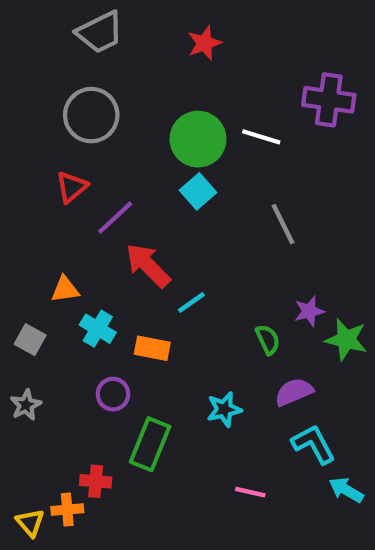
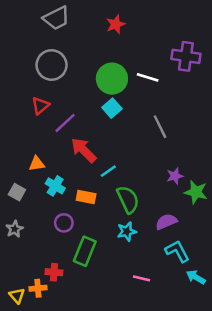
green semicircle: (268, 340) -> (128, 199), moved, size x1.6

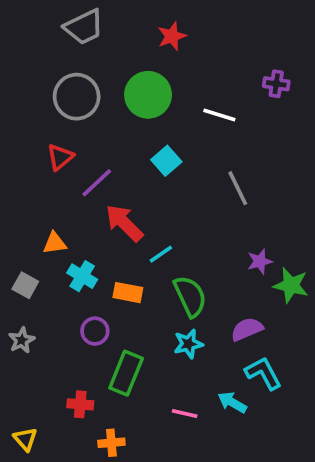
purple cross: (186, 56) -> (276, 84), size x0.6
green circle: (112, 79) -> (148, 95), moved
cyan arrow: (196, 277) -> (232, 402), moved
pink line: (142, 278) -> (185, 413), moved
orange cross: (38, 288) -> (111, 443), moved

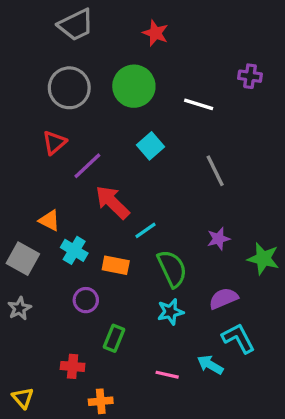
red star: (172, 36) -> (155, 33), turned -30
orange triangle: (55, 243) -> (49, 220), turned 35
purple star: (260, 261) -> (218, 239), moved
gray square: (25, 285) -> (23, 259), size x1.4
green rectangle: (126, 373) -> (114, 338), size x0.7

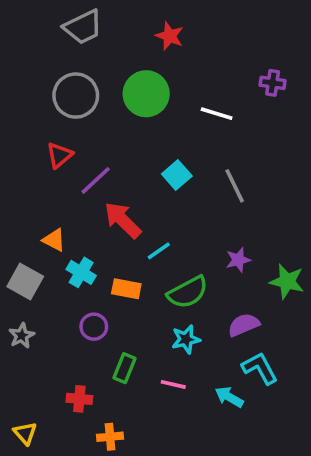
cyan square: (150, 146) -> (177, 175), moved
green semicircle: (172, 269) -> (188, 292), turned 87
pink line: (167, 375) -> (173, 384), moved

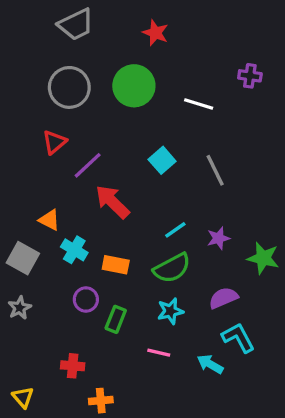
cyan line: (159, 251) -> (175, 230), moved
green rectangle: (124, 368) -> (116, 319), moved

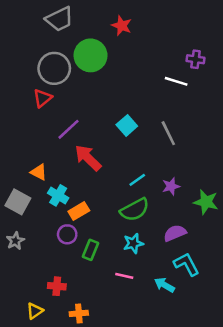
green circle: (134, 86) -> (91, 55), moved
white line: (199, 104) -> (176, 81), moved
red triangle: (54, 142) -> (43, 98), moved
orange rectangle: (116, 265) -> (79, 211), moved, turned -42
yellow triangle: (23, 397) -> (35, 311), moved, turned 36

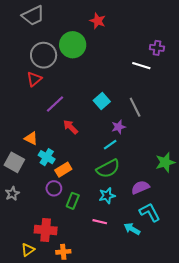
gray trapezoid: (59, 19) -> (33, 16), moved
red arrow: (88, 158) -> (71, 127), size x0.7
purple star: (171, 186) -> (118, 127), moved
green star: (206, 202) -> (165, 162), turned -30
red cross: (57, 286) -> (46, 230), size x1.5

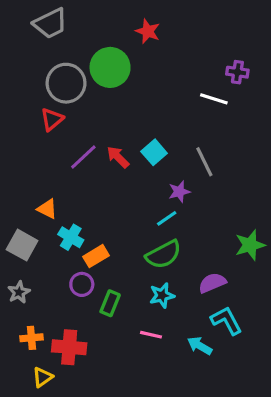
red arrow: (71, 127) -> (118, 157), moved
orange cross: (63, 252) -> (31, 338), moved

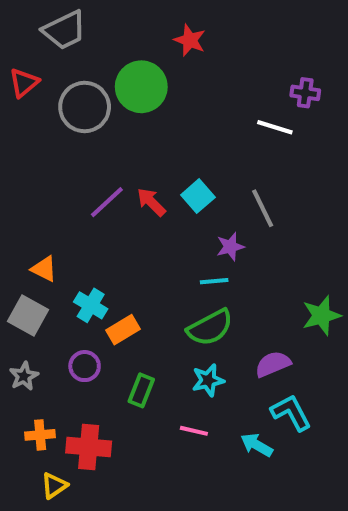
red triangle: (52, 119) -> (24, 83), moved
orange triangle: (47, 209) -> (44, 269), moved
cyan line: (167, 218) -> (214, 281), turned 30
purple circle: (82, 284) -> (85, 366), moved

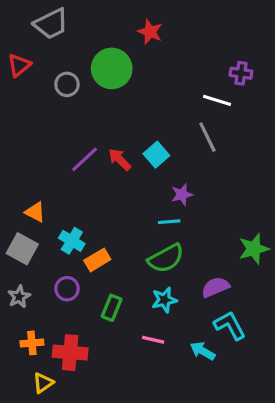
gray circle: (85, 107) -> (67, 84), size x0.6
gray line: (263, 208) -> (207, 137), moved

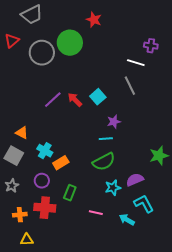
gray circle: (67, 84) -> (42, 53), size x1.6
cyan star: (164, 300) -> (113, 188), moved
red cross: (70, 353) -> (45, 208), moved
yellow triangle: (43, 383) -> (27, 240), turned 32

